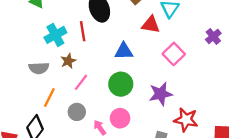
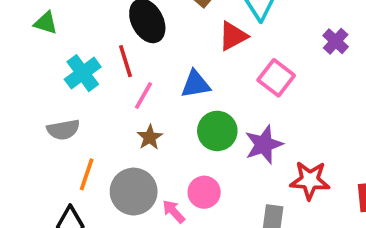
red triangle: (151, 25) -> (233, 36), turned -30
brown star: (68, 61) -> (150, 137), moved
pink line: (81, 82) -> (144, 96), moved
green circle: (121, 84) -> (217, 131), moved
gray circle: (77, 112) -> (134, 192), size x1.6

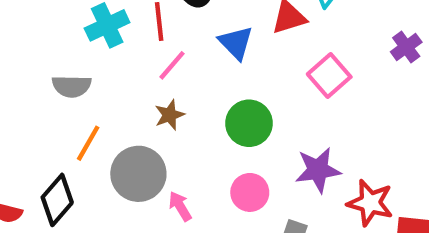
blue triangle: (196, 84) -> (236, 43), moved, turned 44
purple star: (264, 144) -> (318, 170), moved
red star: (310, 180) -> (370, 203), moved
pink circle: (204, 192) -> (250, 192), moved

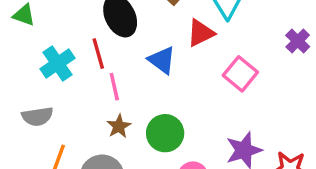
pink line: (172, 65) -> (114, 87), turned -44
green circle: (249, 123) -> (165, 133), moved

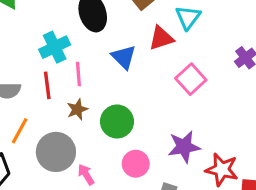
red line: (98, 54) -> (47, 85), moved
cyan cross: (57, 64) -> (55, 47), moved

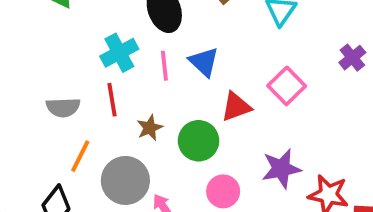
red triangle: (161, 38) -> (236, 107), moved
pink line: (78, 74) -> (164, 66), moved

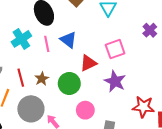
pink square: (287, 86) -> (115, 49), turned 30
red line: (112, 100) -> (21, 78), moved
purple star: (281, 169) -> (115, 81), moved, turned -30

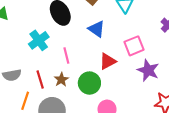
blue triangle: (68, 40) -> (97, 29), moved
pink line: (47, 44) -> (66, 56), moved
purple star: (115, 81) -> (148, 70), moved

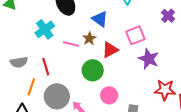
pink line: (66, 56) -> (71, 44), turned -63
brown star: (61, 80) -> (89, 39), moved

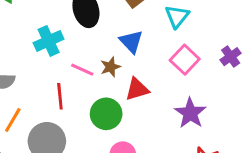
pink square: (135, 35) -> (185, 60), moved, turned -36
red line: (46, 67) -> (60, 96), moved

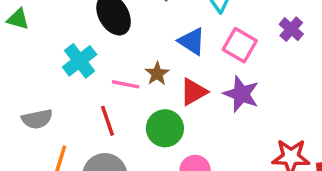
blue triangle: (131, 42) -> (192, 41), moved
purple star: (190, 113) -> (241, 94), moved

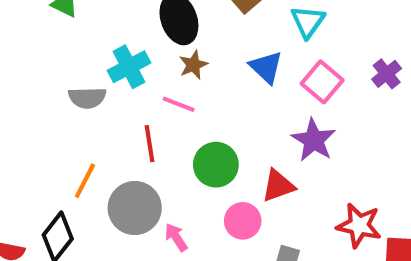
brown star: (157, 74) -> (193, 65), moved
red triangle: (194, 92) -> (278, 186), moved
gray semicircle: (37, 119) -> (87, 98), moved

